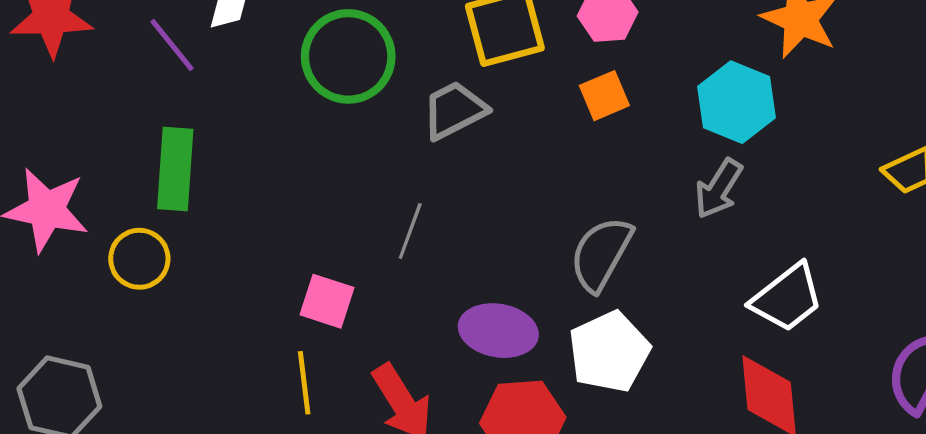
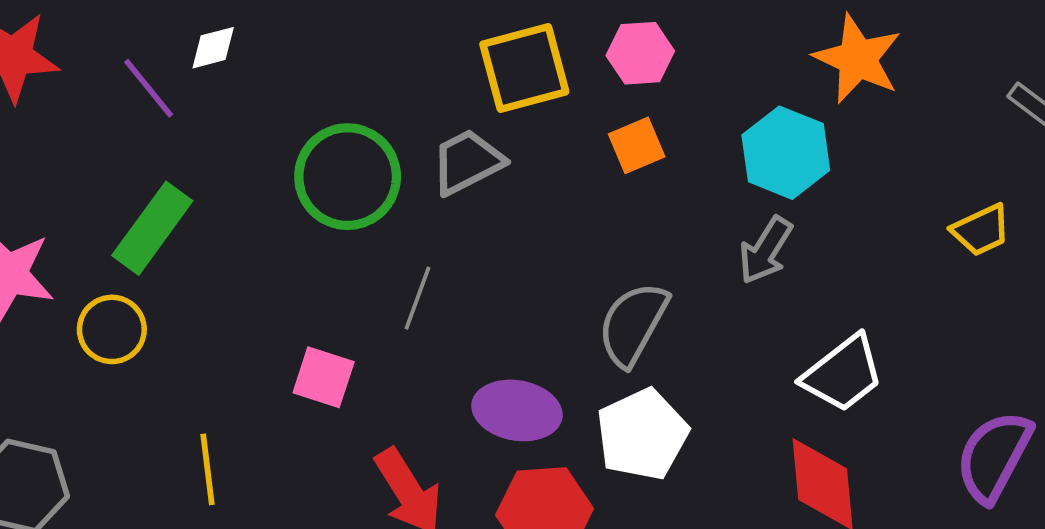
green circle: (348, 56) -> (348, 177), moved
green rectangle: (175, 169) -> (152, 228), turned 32
yellow line: (304, 383) -> (208, 469), moved

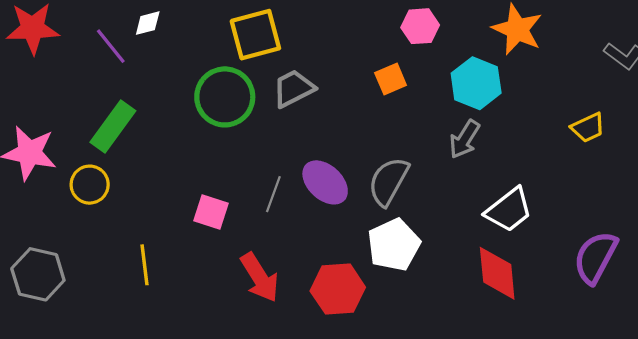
pink hexagon: (640, 53) -> (420, 26), moved
yellow square: (524, 68) -> (255, 35), moved
gray line: (418, 298) -> (273, 194), moved
purple ellipse: (517, 410) -> (325, 182), moved, turned 33

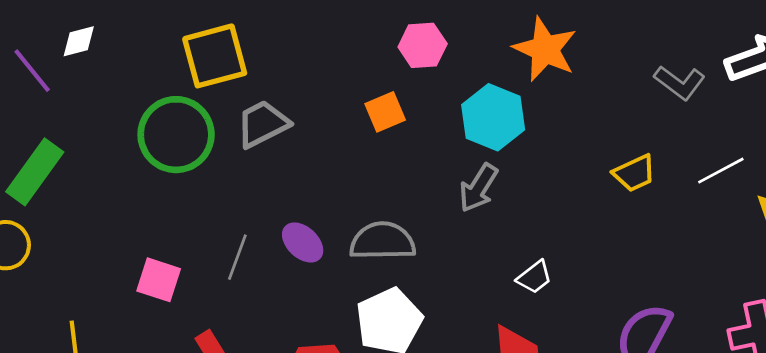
gray semicircle: (388, 181) -> (383, 241), turned 60
purple ellipse: (325, 182) -> (303, 242), size x0.7
white trapezoid: (509, 210) -> (534, 277), size x0.6

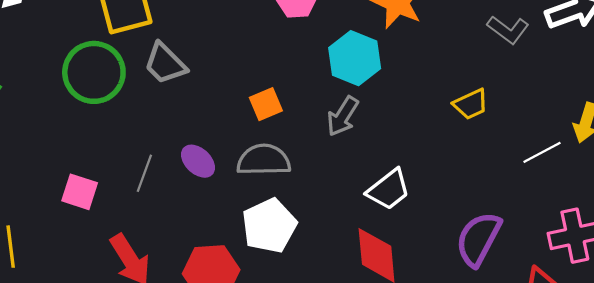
orange square: (385, 112) -> (266, 104), moved
gray trapezoid: (263, 124) -> (165, 64), turned -108
white line: (721, 171) -> (542, 152), moved
white trapezoid: (534, 277) -> (389, 190), size x1.5

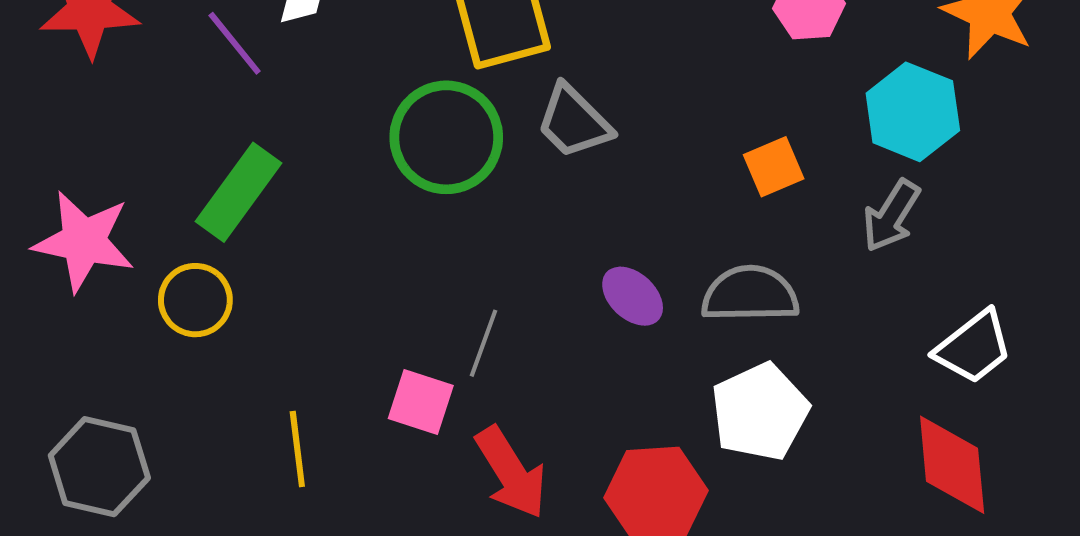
orange square: (266, 104) -> (774, 167), moved
gray line: (144, 173) -> (484, 343), moved
pink square: (80, 192) -> (421, 402), moved

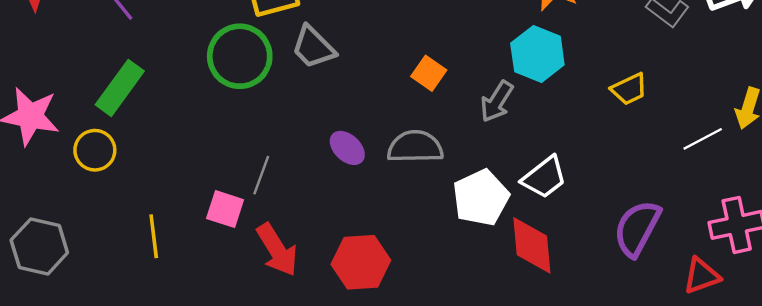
cyan hexagon: (913, 112) -> (537, 54), moved
orange square: (774, 167) -> (429, 73), turned -32
white pentagon: (760, 412) -> (481, 198), moved

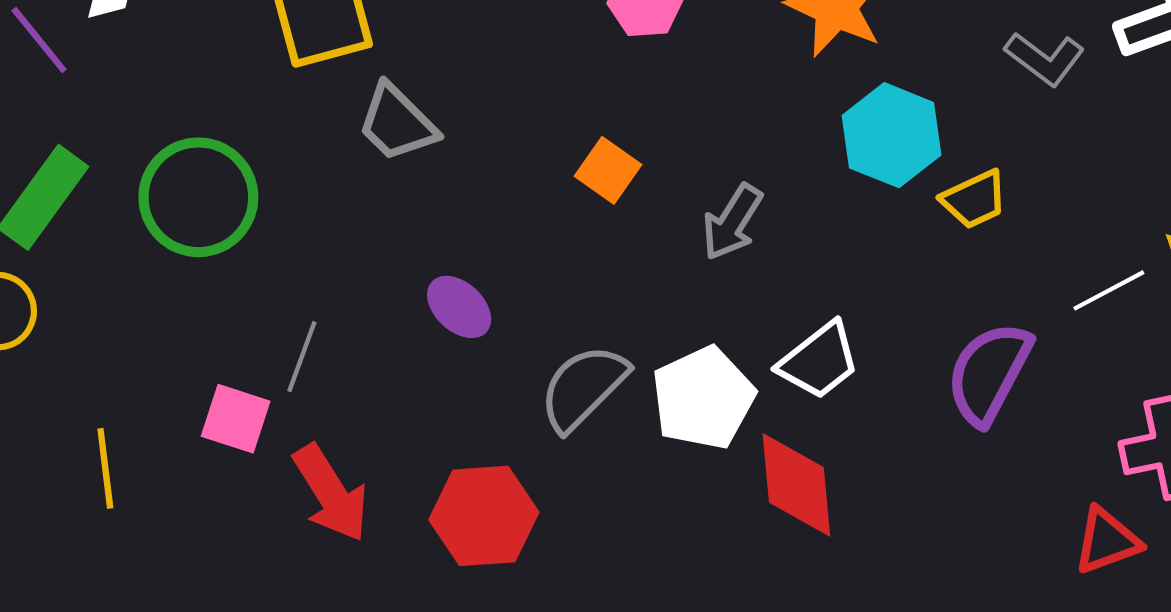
cyan hexagon: (537, 54) -> (892, 135), moved
green circle: (240, 56) -> (198, 197), moved
gray semicircle: (415, 147) -> (583, 388), moved, turned -44
purple semicircle: (637, 228) -> (989, 373), moved

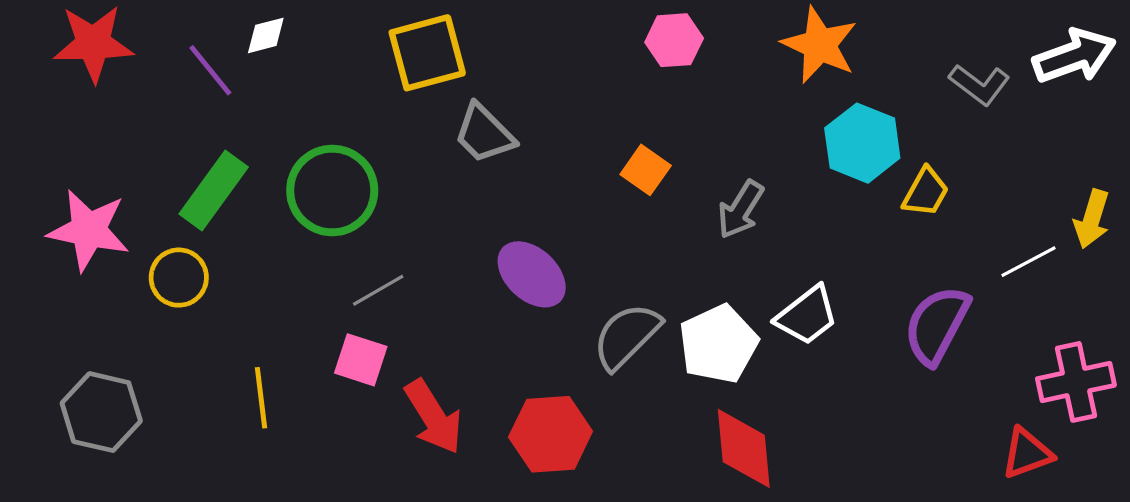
yellow trapezoid: (974, 199) -> (926, 192), turned -36
purple ellipse: (459, 307) -> (532, 274), size x1.4
gray line: (302, 357) -> (378, 290), moved, turned 40
red diamond: (796, 485) -> (744, 448), moved

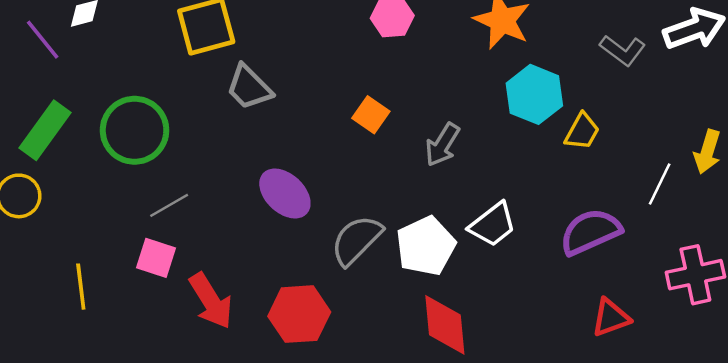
white line: (1029, 262) -> (660, 184), turned -36
purple semicircle: (937, 325) -> (590, 232), turned 38
red triangle: (1027, 453) -> (611, 318), moved

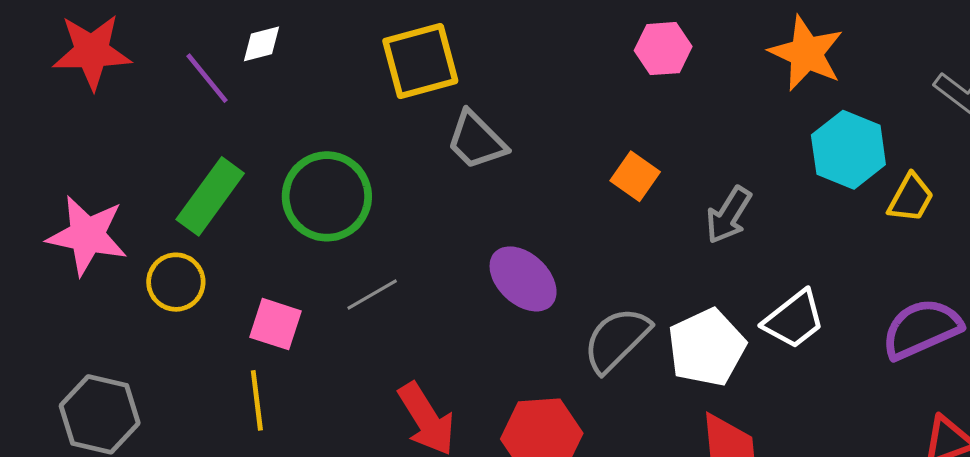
pink square: (156, 258) -> (276, 324), moved

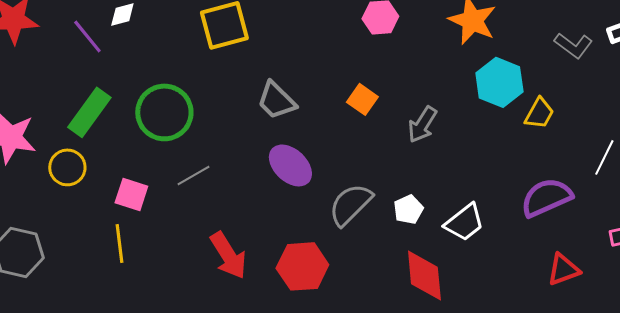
gray trapezoid: (476, 140) -> (276, 100), moved
white trapezoid: (794, 319) -> (464, 222), moved
white pentagon: (707, 347) -> (408, 209), size x0.6

